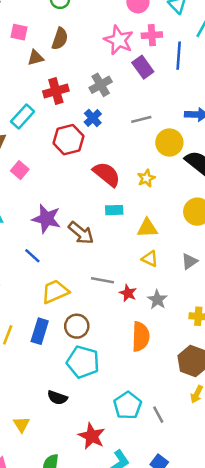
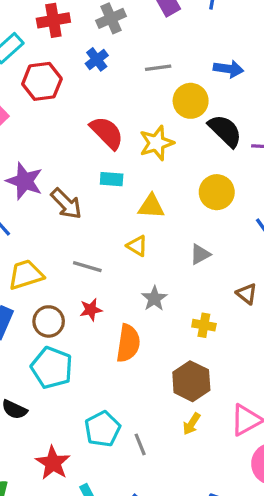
red hexagon: (68, 140) -> (42, 81), moved
yellow star: (146, 178) -> (157, 143), size x1.5
yellow triangle: (150, 259) -> (137, 246), moved
red star: (128, 293) -> (91, 310), moved, turned 30

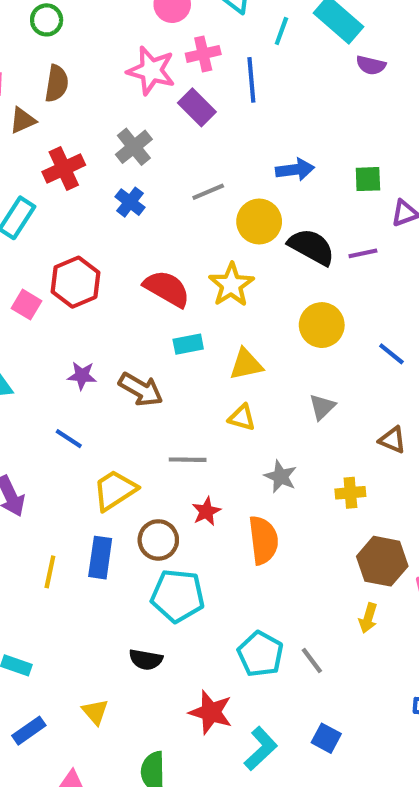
red hexagon: (42, 81) -> (75, 282), moved
purple star: (25, 181) -> (82, 376), size x0.6
brown hexagon: (191, 381) -> (382, 561), moved

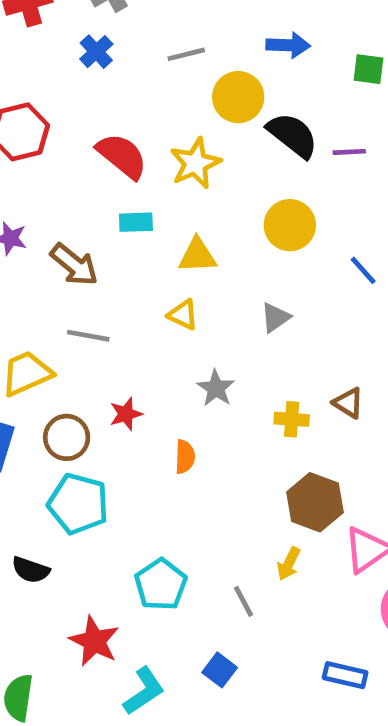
brown triangle: (392, 440) -> (348, 403), moved
gray line: (188, 460) -> (88, 336), moved
orange semicircle: (263, 540) -> (185, 457), size x0.6
gray line: (312, 661) -> (244, 601), moved
blue square: (326, 738) -> (220, 670), moved

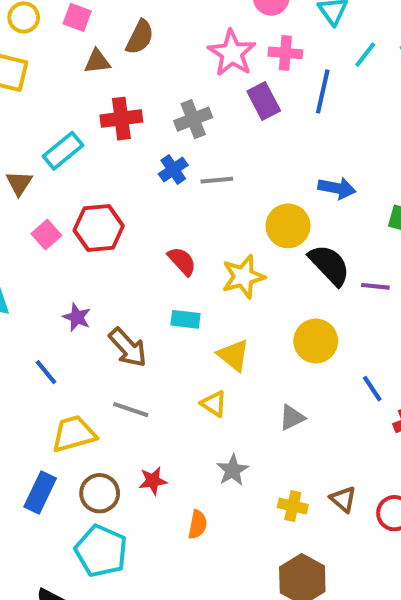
gray line: (186, 54) -> (217, 180), moved
red semicircle: (122, 156) -> (182, 261), size x0.7
yellow triangle: (197, 256) -> (233, 355), turned 33

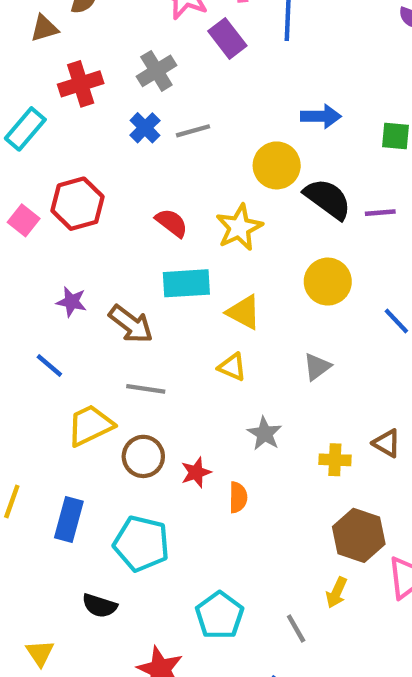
cyan rectangle: (186, 319) -> (186, 283), size x1.5
red star: (153, 481) -> (196, 472), moved
blue rectangle: (40, 492) -> (69, 519), moved
brown circle: (100, 493) -> (143, 456), moved

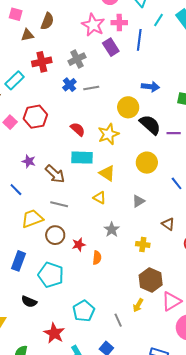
brown triangle: (387, 443) -> (168, 224), moved

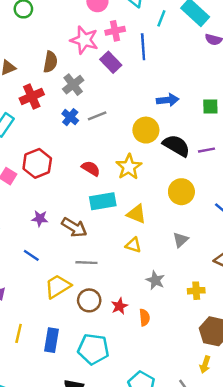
brown semicircle: (47, 21) -> (50, 62), moved

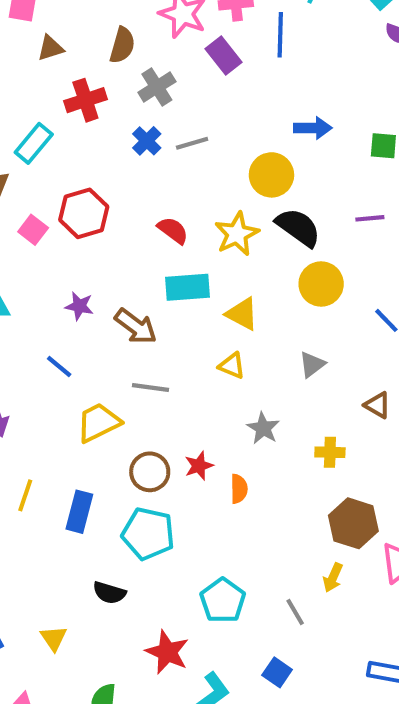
black semicircle: (176, 146) -> (298, 227), moved
brown circle: (89, 300) -> (150, 472), moved

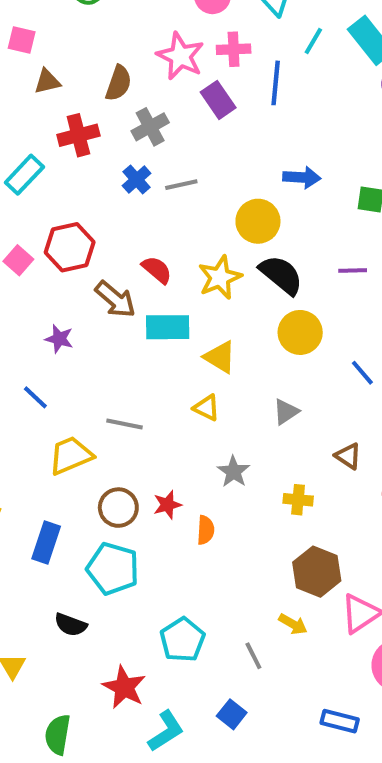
brown arrow: (136, 326) -> (115, 299), moved
yellow arrow: (333, 578) -> (293, 624), turned -88

